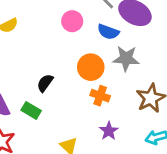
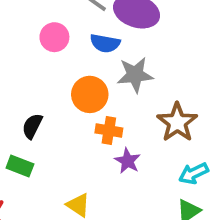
purple star: (109, 131) -> (128, 161), moved

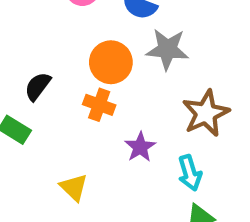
orange cross: (109, 130) -> (99, 105), moved
cyan arrow: (194, 173) -> (190, 173), moved, turned -92

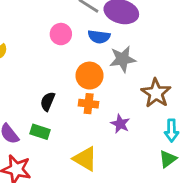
cyan arrow: (190, 173) -> (171, 131), moved, turned 30
yellow triangle: (74, 187) -> (85, 159), size x1.4

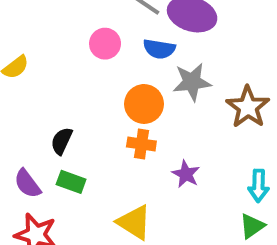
brown star: (156, 93) -> (248, 107), moved
black semicircle: (48, 101) -> (62, 141), moved

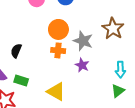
gray star: (192, 82) -> (83, 41), moved, turned 30
green rectangle: (71, 182) -> (21, 80), moved

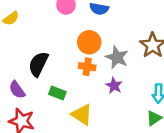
black semicircle: (16, 51) -> (38, 64), size x1.5
green rectangle: (21, 80) -> (57, 93), moved

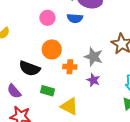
orange circle: (89, 42) -> (52, 49), moved
black semicircle: (38, 64) -> (30, 68), turned -90

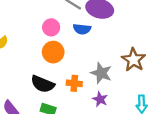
orange circle: (52, 49) -> (53, 52), moved
black semicircle: (30, 68) -> (43, 84), moved

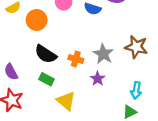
orange circle: (53, 52) -> (37, 20), moved
brown star: (134, 60) -> (136, 47), turned -30

